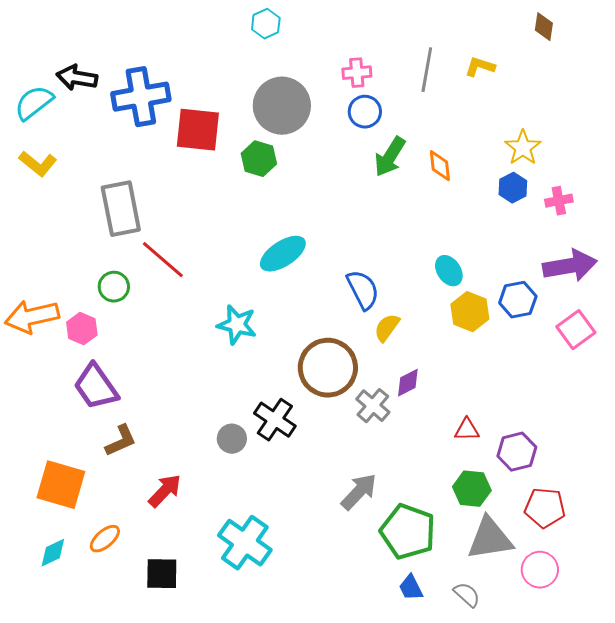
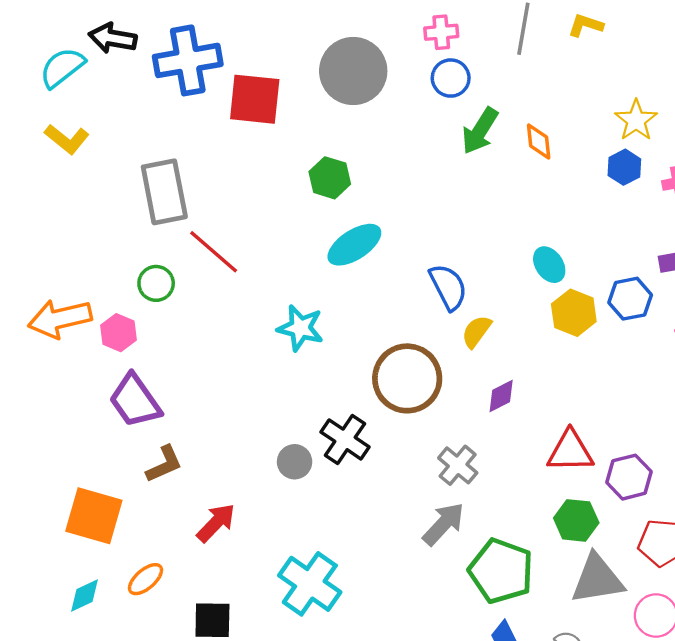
green hexagon: (259, 159) -> (330, 178), moved
gray cross: (373, 406) -> (458, 465), moved
red triangle: (467, 430) -> (570, 451), size x1.6

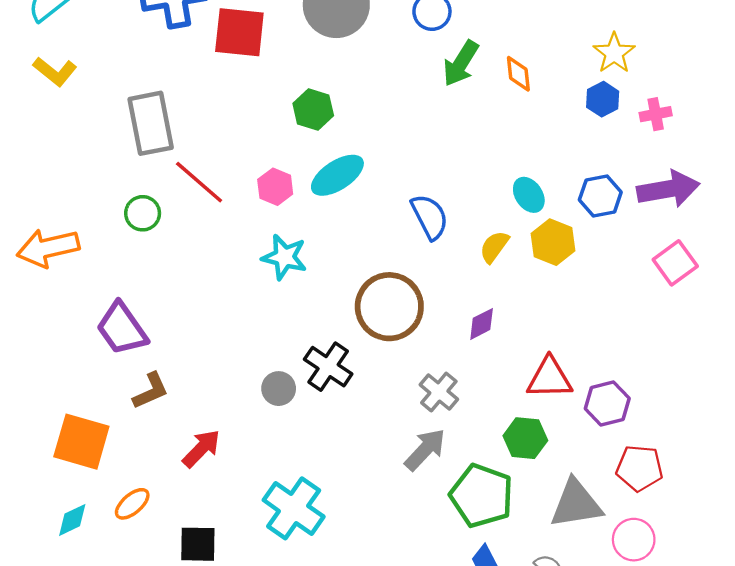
blue hexagon: (630, 299) -> (600, 196), moved
yellow semicircle: (476, 332) -> (494, 247), moved
pink hexagon: (119, 333) -> (275, 187), moved
green hexagon: (576, 520) -> (525, 438), moved

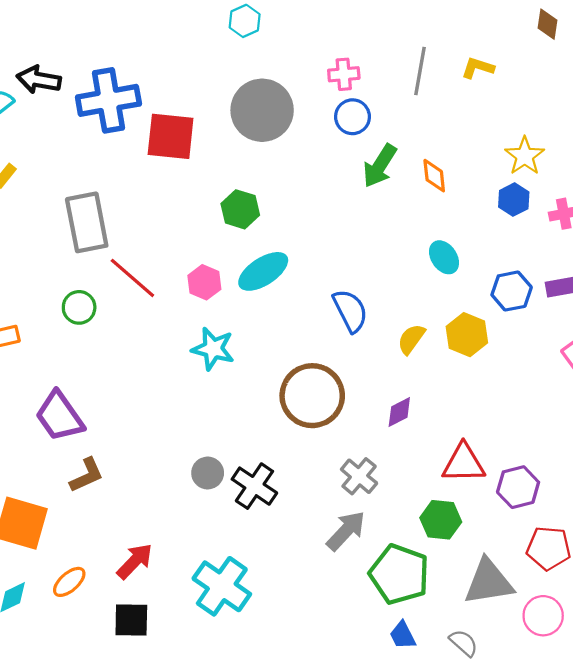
cyan ellipse: (529, 195) -> (444, 257), moved
black cross: (328, 367) -> (254, 486), moved
red arrow: (201, 448) -> (135, 561), moved

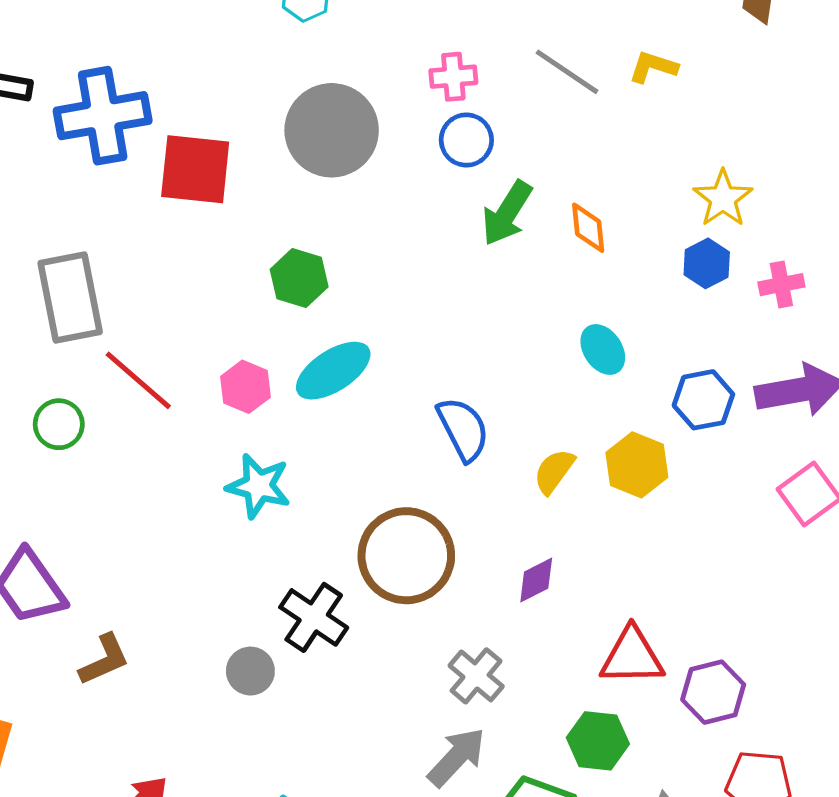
gray line: (420, 71) -> (567, 72), turned -66
brown L-shape: (87, 475) -> (104, 660), moved
black cross: (254, 486) -> (314, 617), moved

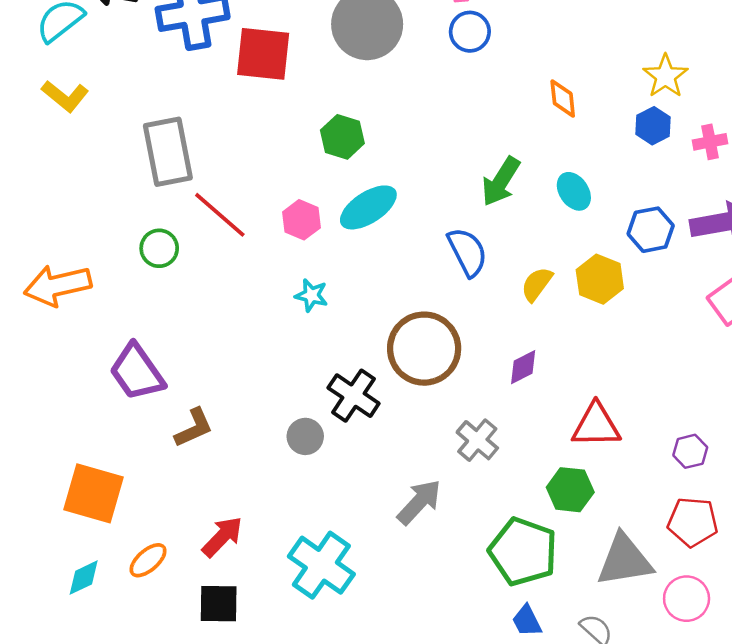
green arrow: (507, 213) -> (501, 181), moved
cyan star: (259, 486) -> (311, 295), size x0.7
purple hexagon: (713, 692) -> (690, 451), moved, size x0.7
gray arrow: (457, 757) -> (419, 502), moved

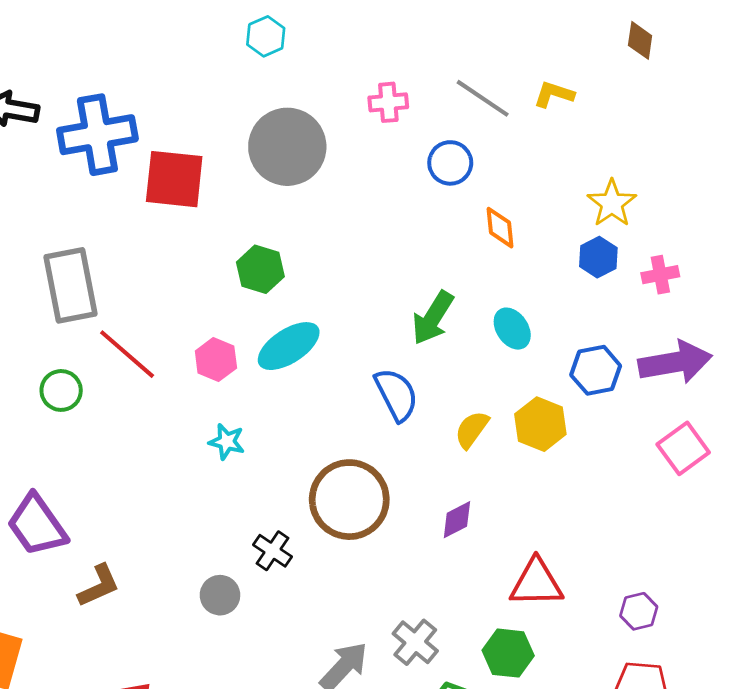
blue circle: (470, 32) -> (450, 163), moved
black cross: (354, 396) -> (272, 551), size x0.7
gray cross: (477, 440) -> (415, 642), moved

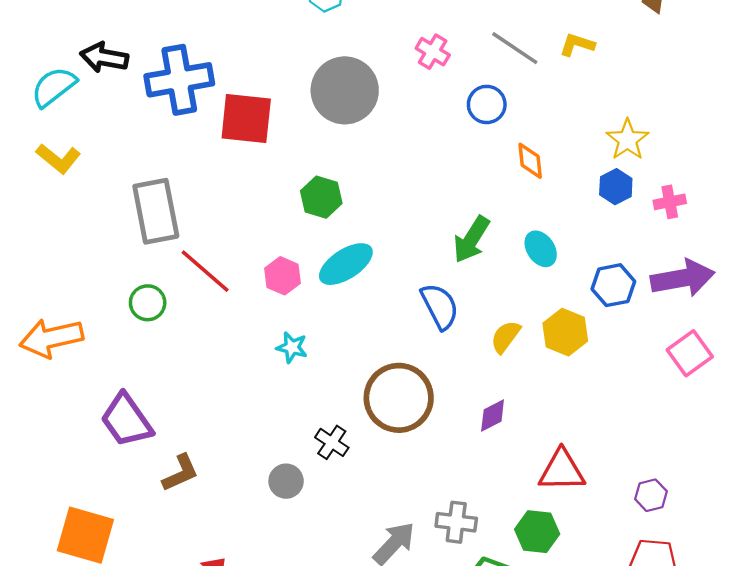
pink cross: (388, 102) -> (433, 52), turned 36
gray cross: (415, 642) -> (456, 522), turned -33

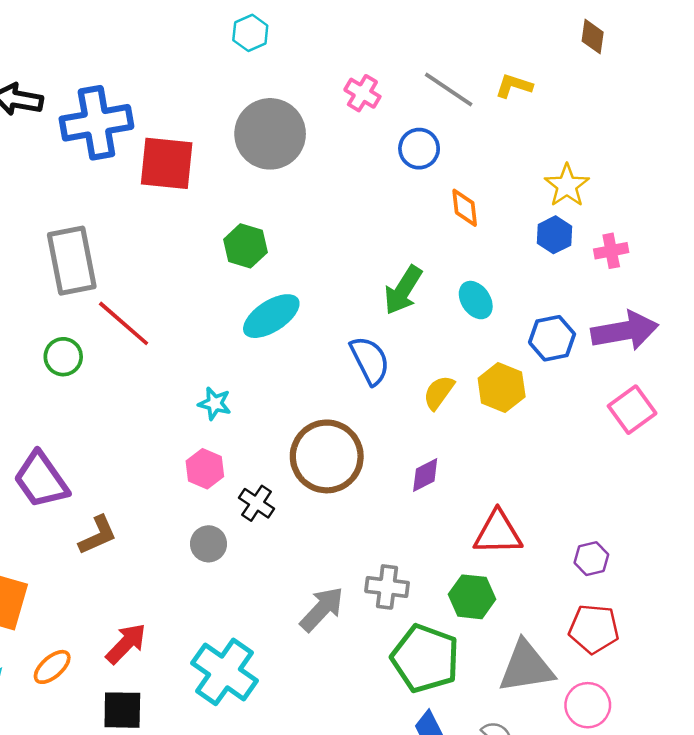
pink hexagon: (283, 276) -> (205, 469), moved

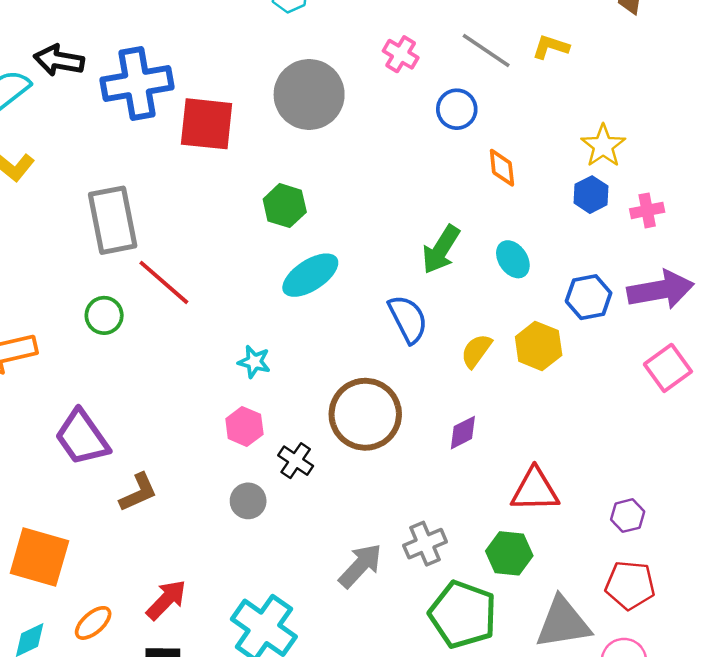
gray cross: (387, 587) -> (425, 544), turned -30

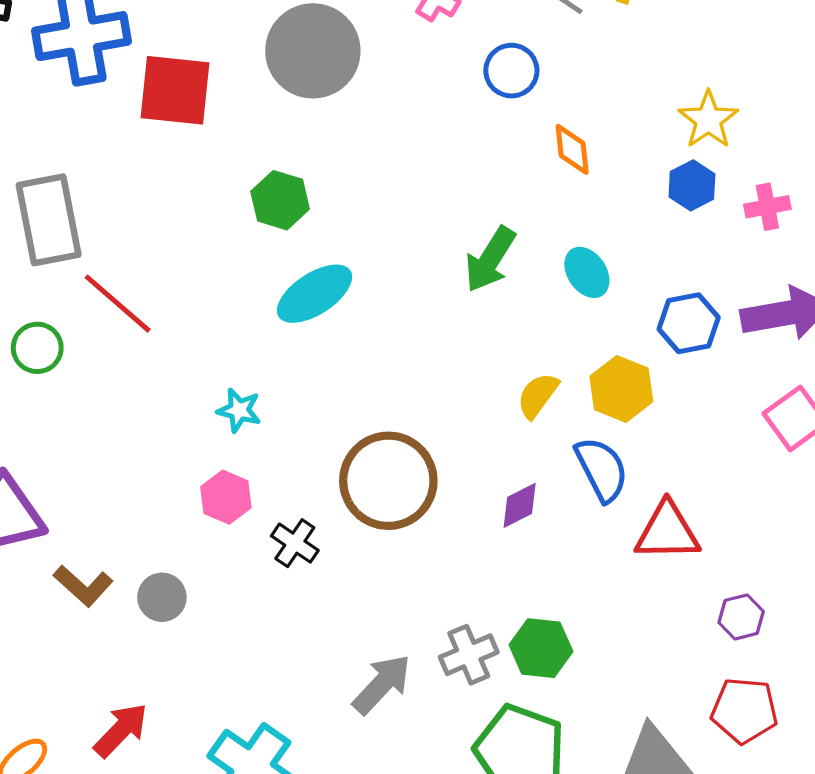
blue semicircle: (408, 319) -> (602, 469), moved
red triangle: (535, 490) -> (667, 532), moved
brown L-shape: (138, 492) -> (83, 586), turned 66
gray circle: (248, 501) -> (162, 597), moved
green hexagon: (509, 553) -> (541, 648), moved

